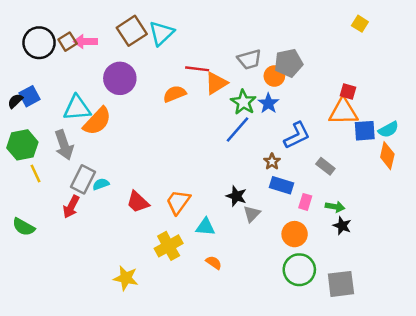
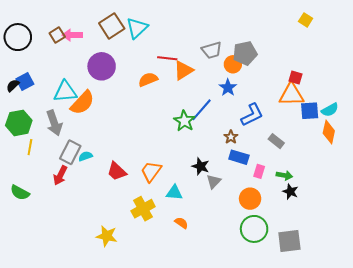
black circle: (39, 43) -> (18, 37), moved
green star: (243, 102) -> (184, 121), moved
yellow line: (35, 173) -> (30, 147), turned 35

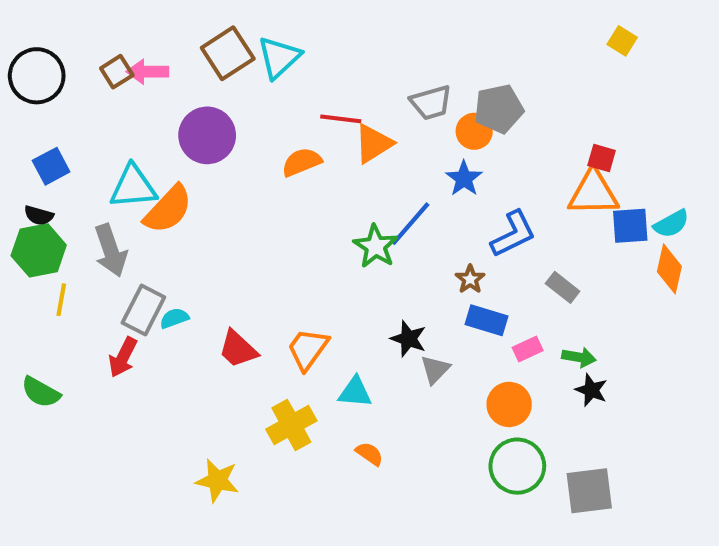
black semicircle: (13, 86) -> (39, 215), moved, turned -120
pink rectangle: (259, 171) -> (528, 349), turned 48

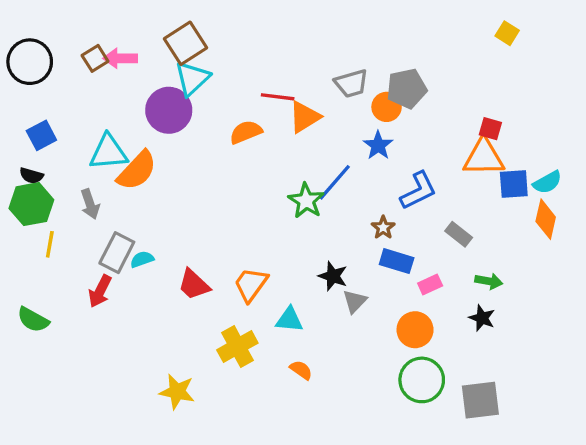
cyan triangle: (279, 57) -> (192, 78), moved
gray arrow: (111, 250) -> (90, 204), size x0.7
green arrow: (579, 357) -> (489, 281), moved

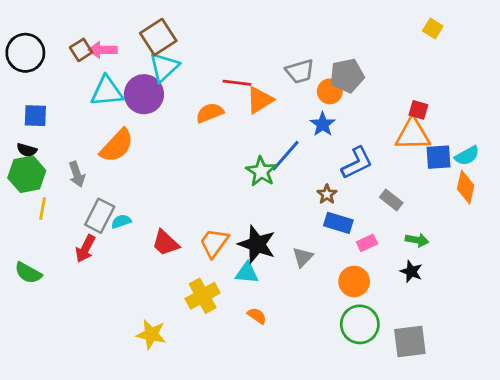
blue square: (41, 135) -> (35, 116), turned 30
cyan triangle: (108, 152) -> (107, 91), moved
black star: (333, 276) -> (257, 244), moved, size x1.5

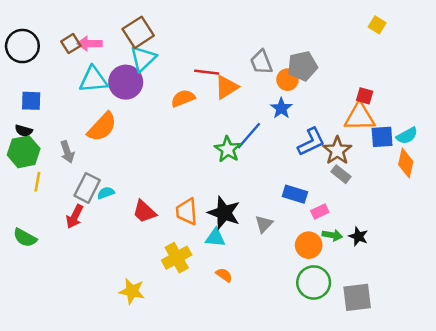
gray trapezoid: (300, 71) -> (261, 62), turned 85
brown star: (327, 194) -> (337, 151), moved, size x1.6
green arrow: (417, 240) -> (332, 235), moved
orange trapezoid: (214, 243) -> (187, 212), turned -40

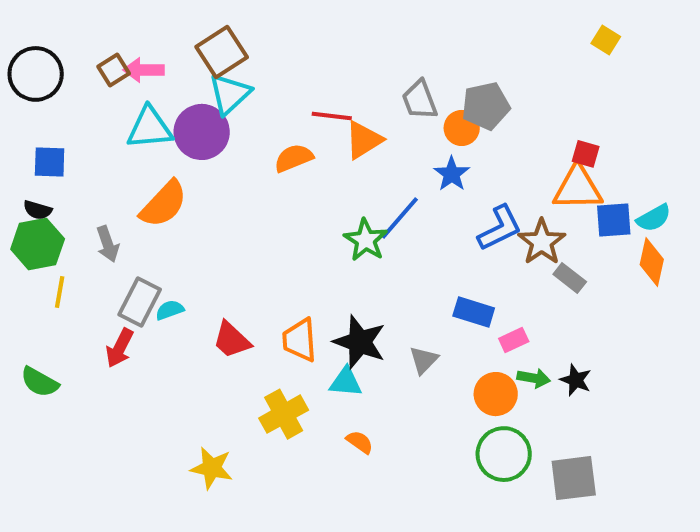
gray rectangle: (341, 174) -> (570, 278), moved

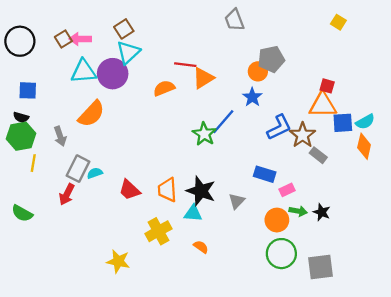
brown square: (222, 52) -> (124, 29), size x0.7
gray trapezoid: (420, 100) -> (234, 20), moved

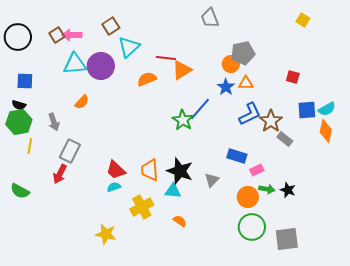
cyan triangle: (128, 52) -> (129, 47), moved
orange triangle: (323, 105) -> (246, 83), moved, size x0.6
orange semicircle: (91, 114) -> (82, 102), size x0.6
cyan semicircle: (95, 173) -> (114, 187), moved

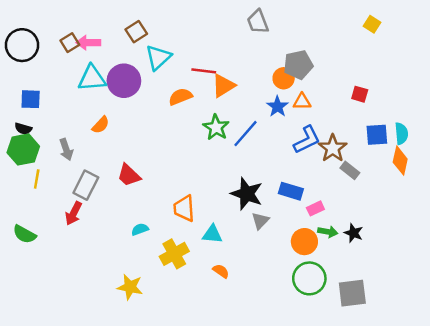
cyan semicircle: (327, 109) -> (401, 134), turned -66
green star: (183, 120) -> (216, 127), moved
red trapezoid: (116, 170) -> (129, 175), moved
black star: (180, 171) -> (247, 194), moved

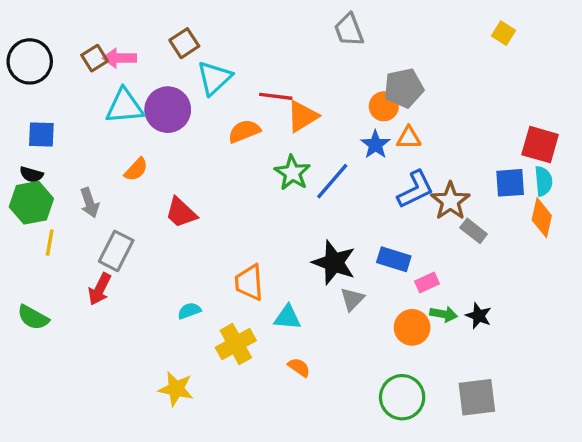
red square: (360, 94) -> (540, 145), moved, size x1.6
red trapezoid: (129, 175) -> (181, 213), moved
green circle: (309, 278) -> (402, 397), moved

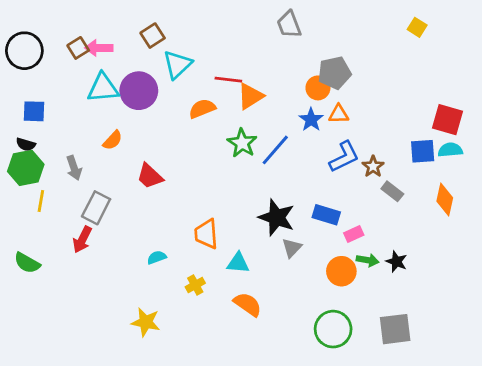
cyan semicircle: (543, 181) -> (450, 150), turned -90
brown star: (450, 201) -> (373, 166), size x0.7
orange diamond: (542, 218) -> (445, 200), moved
yellow cross: (236, 344) -> (195, 285), size x0.6
orange semicircle: (299, 367) -> (248, 304), size x1.5

